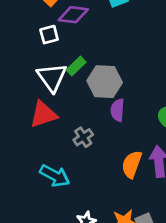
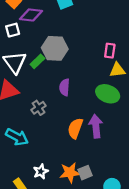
green rectangle: (76, 66) -> (37, 61), moved
gray hexagon: (105, 82) -> (55, 48), moved

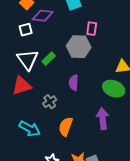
gray hexagon: (55, 48) -> (79, 47), moved
pink rectangle: (110, 51) -> (92, 29), moved
orange semicircle: (75, 128) -> (66, 127), moved

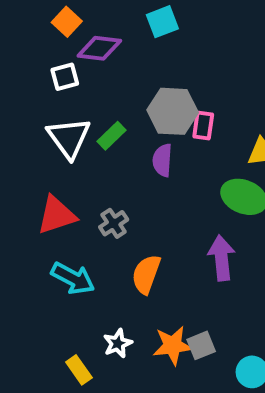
pink rectangle: (92, 29) -> (203, 126), moved
purple semicircle: (74, 83) -> (162, 160), moved
red triangle: (22, 86) -> (57, 215), moved

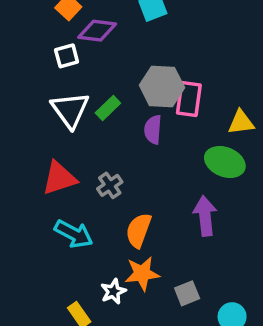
pink rectangle: (203, 126) -> (189, 99), size x1.4
orange star: (173, 345) -> (142, 274), moved

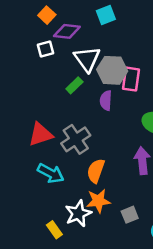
white triangle: (70, 110) -> (87, 59), moved
gray cross: (110, 185) -> (76, 139), size x1.6
white star: (113, 291) -> (78, 213), size x1.5

